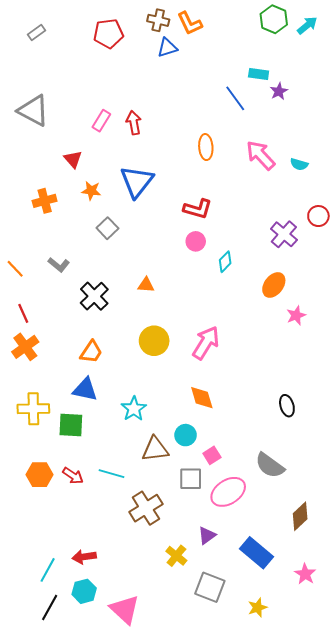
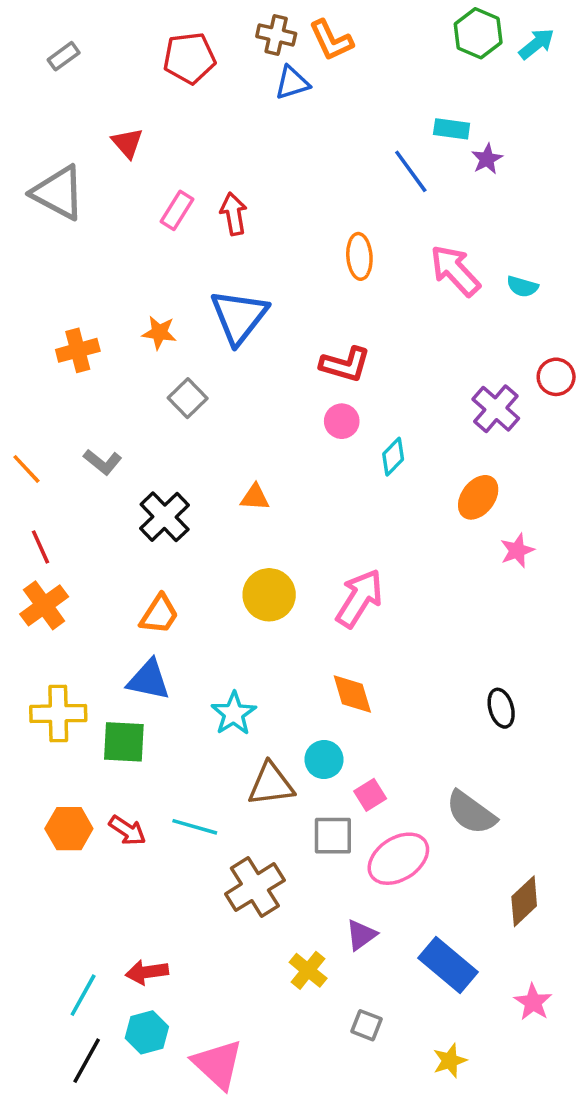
red triangle: (73, 159) -> (127, 143), moved
gray square: (210, 587) -> (367, 1025), size x0.6

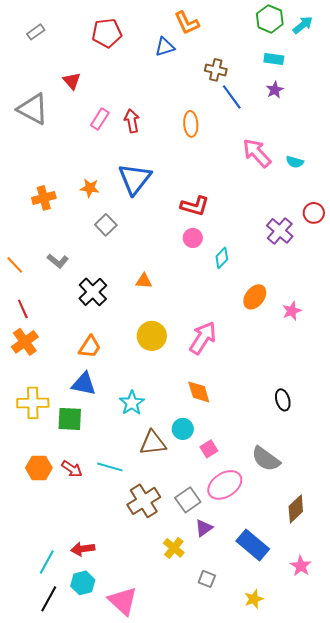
brown cross: (276, 35) -> (216, 70), moved
cyan rectangle: (452, 129) -> (274, 59), moved
orange ellipse: (359, 256) -> (191, 124), moved
orange ellipse: (478, 497) -> (255, 297), moved
gray square: (333, 836) -> (188, 500), moved, turned -35

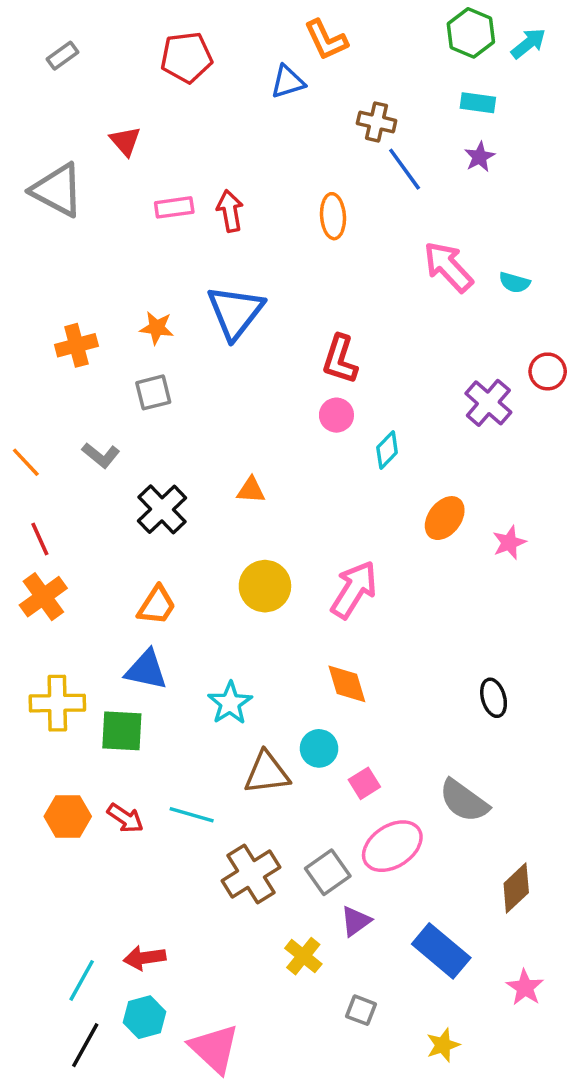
pink rectangle: (100, 119) -> (174, 207), turned 50
red L-shape: (195, 206) -> (340, 359), turned 92
gray square: (106, 225) -> (153, 392), moved, turned 30

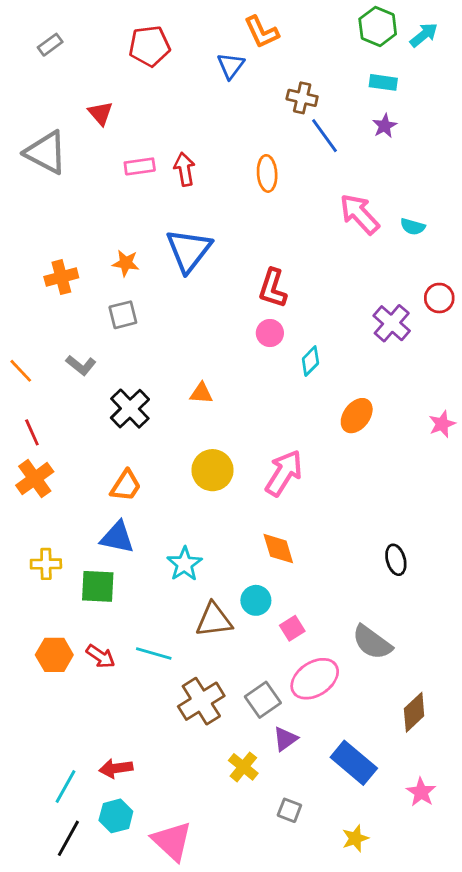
blue triangle: (288, 82) -> (231, 66), turned -36
pink star: (509, 542) -> (442, 424), moved
yellow cross: (57, 703) -> (46, 564), size x0.7

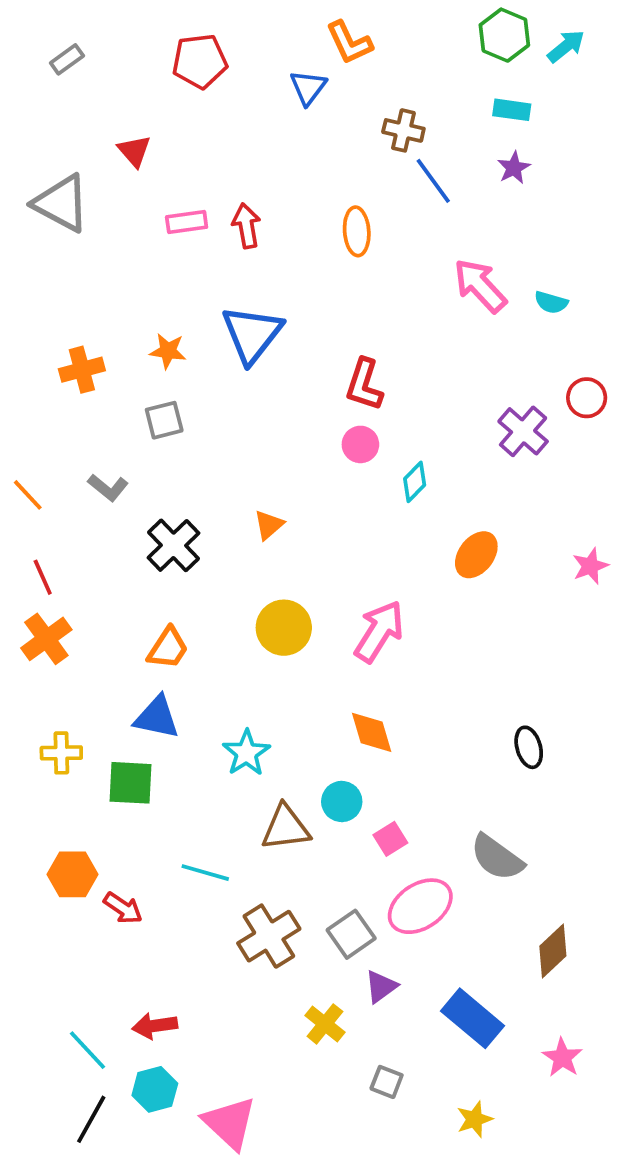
orange triangle: (201, 393) -> (269, 525), turned -45
red arrow: (101, 656) -> (123, 908), moved
cyan line: (66, 787) -> (88, 1050), turned -72

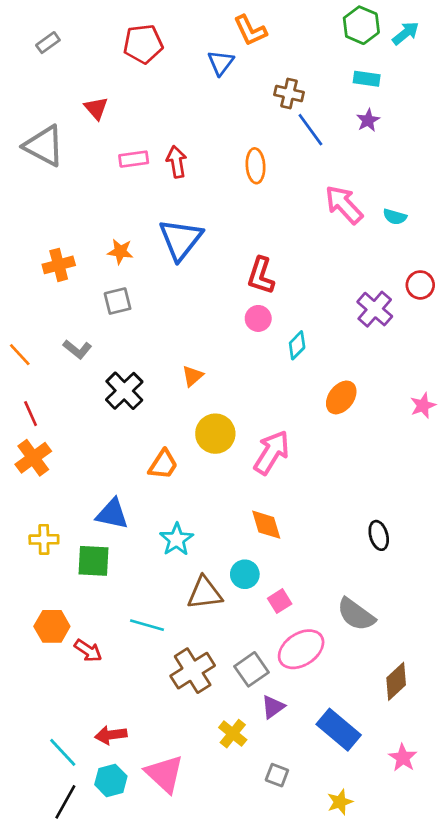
yellow circle: (284, 628) -> (215, 434), moved
orange trapezoid: (168, 648) -> (163, 464), moved
pink triangle: (230, 1123) -> (164, 774), moved

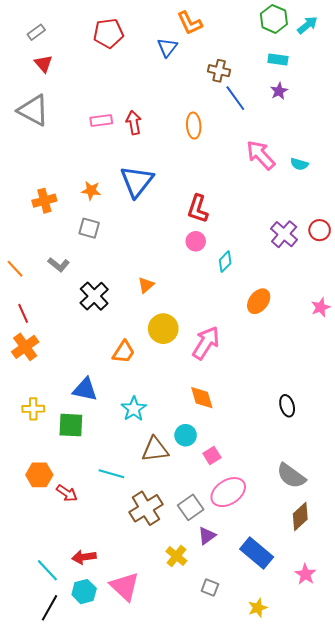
red triangle: (96, 108) -> (43, 64), moved
red circle: (420, 285) -> (320, 230), moved
gray square: (118, 301) -> (89, 228), turned 30
gray semicircle: (356, 614) -> (291, 476), moved

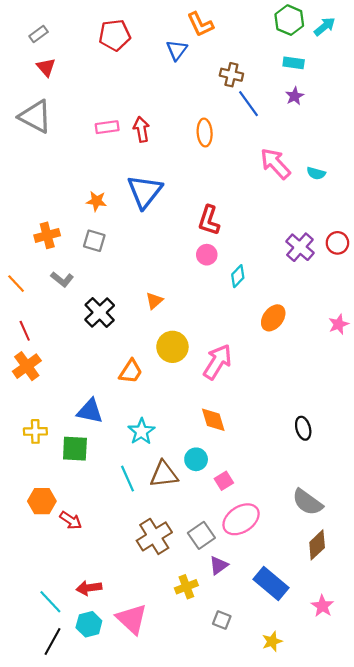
orange cross: (44, 201) -> (47, 235), moved
cyan line: (111, 474) -> (127, 479), moved, turned 50
yellow cross: (176, 556) -> (186, 587), turned 30

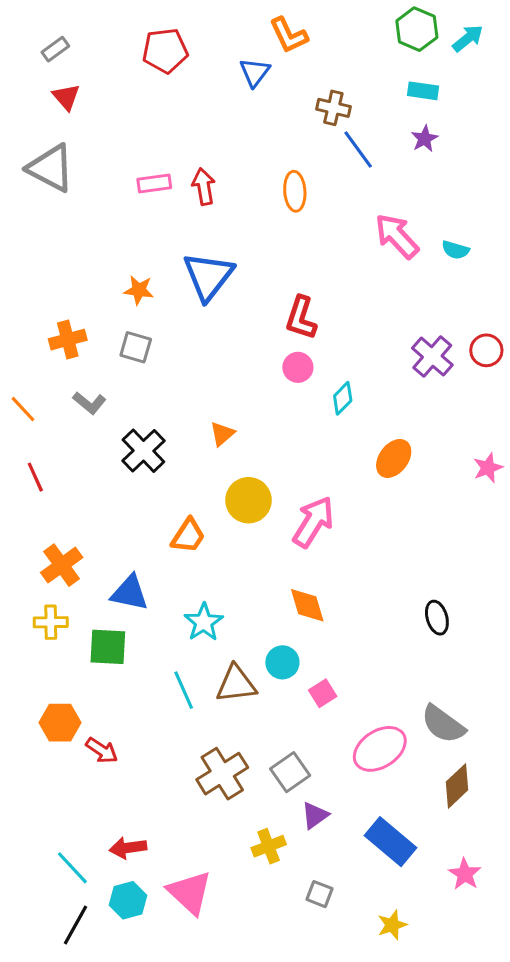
orange cross: (27, 366) -> (62, 565), moved
pink ellipse: (241, 519) -> (380, 749), moved

